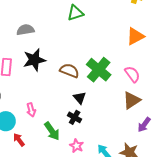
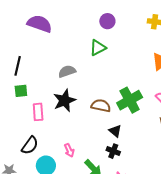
gray semicircle: (25, 30) -> (67, 71), moved
green cross: (99, 70) -> (130, 100), turned 30

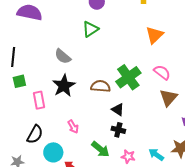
gray semicircle: (67, 71) -> (63, 56), turned -114
pink arrow: (69, 150) -> (73, 127), moved

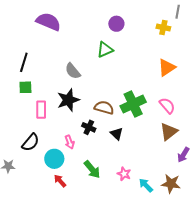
black cross: (118, 130) -> (89, 127), moved
cyan circle: (53, 152) -> (54, 159), moved
pink star: (128, 157) -> (124, 174), moved

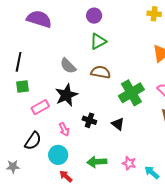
purple circle: (116, 24) -> (94, 16), moved
brown semicircle: (104, 108) -> (101, 72), moved
pink rectangle: (41, 110) -> (40, 107), turned 66
pink arrow: (70, 142) -> (64, 129), moved
green arrow: (92, 169) -> (97, 162), turned 132

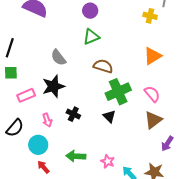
brown semicircle: (101, 72) -> (103, 66), moved
black triangle: (118, 124) -> (109, 116), moved

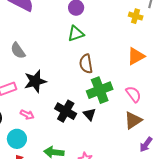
gray semicircle: (58, 57) -> (18, 51), moved
brown semicircle: (103, 66) -> (86, 64), turned -120
black cross: (73, 114) -> (66, 111), moved, size x1.5
pink arrow: (47, 120) -> (27, 115), turned -48

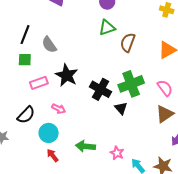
brown semicircle: (86, 64) -> (128, 43), moved, turned 30
black star: (35, 81) -> (67, 75), turned -30
black cross: (66, 111) -> (101, 89), moved

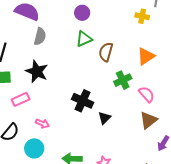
gray semicircle: (49, 45) -> (40, 36), moved, turned -126
black star: (67, 75) -> (37, 71), moved
green cross: (131, 84) -> (123, 80), moved, size x0.7
black triangle: (121, 108) -> (104, 118), turned 32

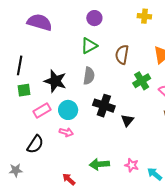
yellow cross: (142, 16) -> (144, 16), moved
gray semicircle: (40, 36) -> (89, 76), moved
green triangle: (84, 39) -> (89, 46), moved
cyan circle: (34, 148) -> (68, 110), moved

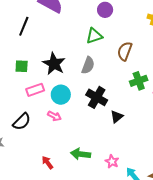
black line: (20, 65) -> (24, 26), moved

